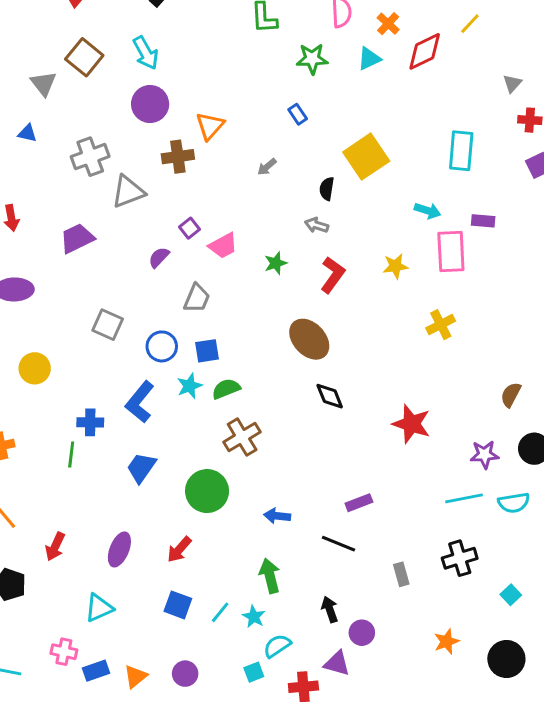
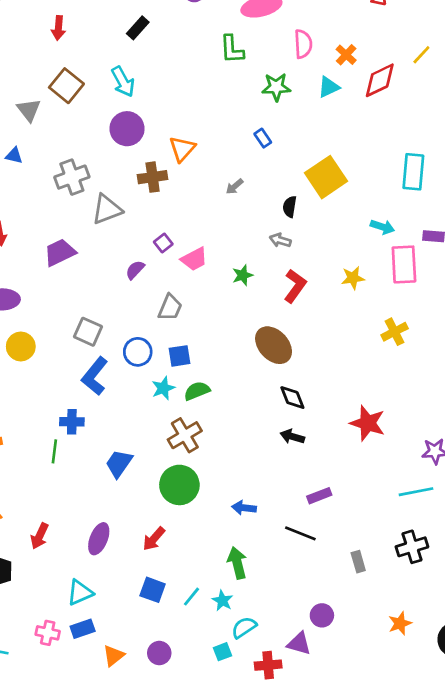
yellow circle: (35, 368) -> (21, 346), moved
blue L-shape: (140, 402) -> (95, 376), moved
brown cross: (242, 437) -> (185, 435), moved
black arrow: (330, 609) -> (292, 437), moved, turned -55
blue rectangle: (96, 671) -> (83, 629), moved

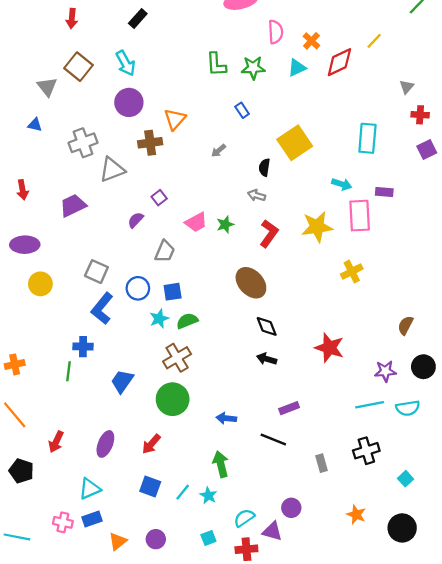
green L-shape: (232, 49) -> (216, 64), moved
pink trapezoid: (194, 259) -> (196, 222), moved
yellow star: (353, 278) -> (317, 227), size x1.6
orange star: (400, 623) -> (356, 515), turned -30
cyan semicircle: (244, 627) -> (244, 518), moved

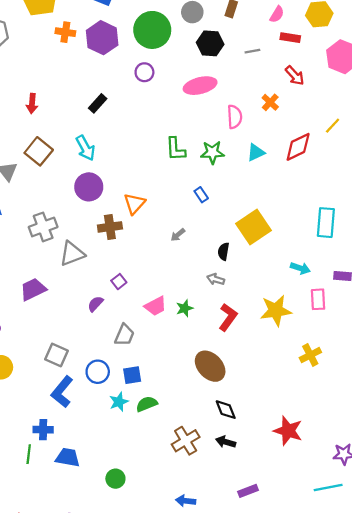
orange cross: (311, 41) -> (270, 102), moved
pink rectangle: (360, 216) -> (318, 299), size x0.7
brown cross: (177, 358) -> (186, 441), moved
blue trapezoid: (122, 381) -> (68, 457), moved, turned 65
green circle: (173, 399) -> (115, 479), moved, size x0.6

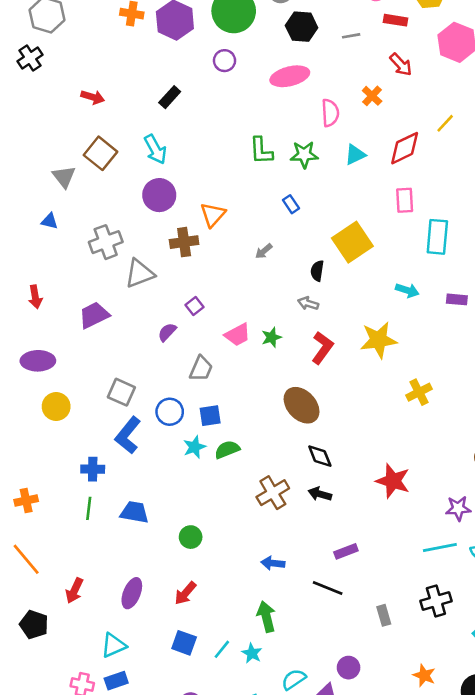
red arrow: (32, 103) -> (93, 97), turned -78
pink rectangle: (318, 299) -> (405, 200), moved
blue cross: (43, 430) -> (93, 469), moved

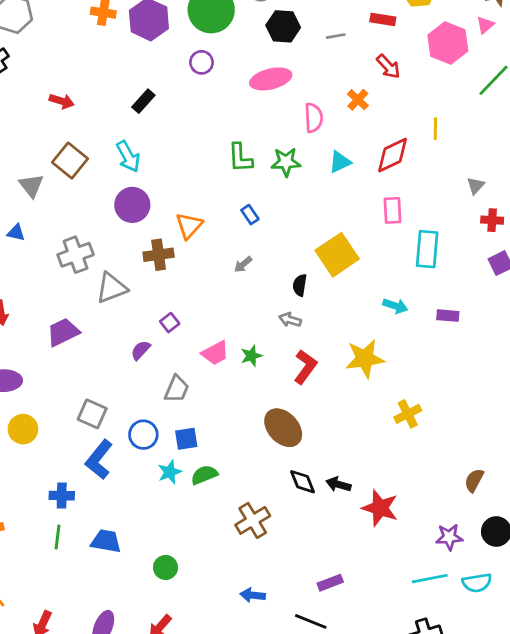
yellow line: (445, 123) -> (435, 129), turned -42
blue rectangle: (291, 204) -> (250, 215), moved
black arrow: (320, 494) -> (339, 484), moved

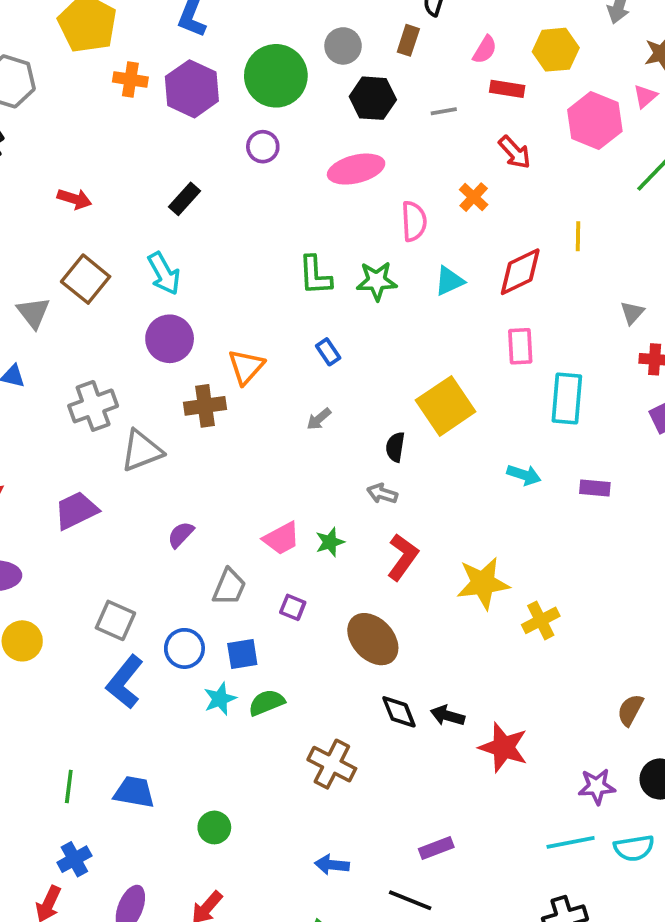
purple square: (170, 323) -> (293, 607), moved, turned -30
yellow star: (365, 359) -> (483, 583), moved
blue cross: (62, 496) -> (74, 859), moved, turned -30
brown cross: (253, 520) -> (332, 764), turned -32

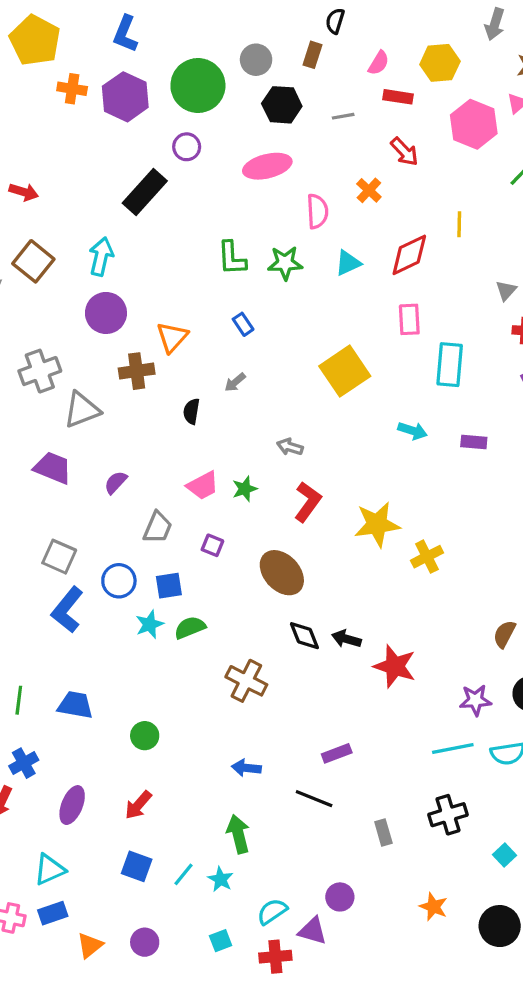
black rectangle: (184, 199) -> (145, 192), moved, size x1.6
cyan arrow: (164, 274) -> (101, 257), turned -138
black semicircle: (395, 447) -> (191, 411), moved
purple trapezoid: (76, 510) -> (53, 468), moved, turned 48

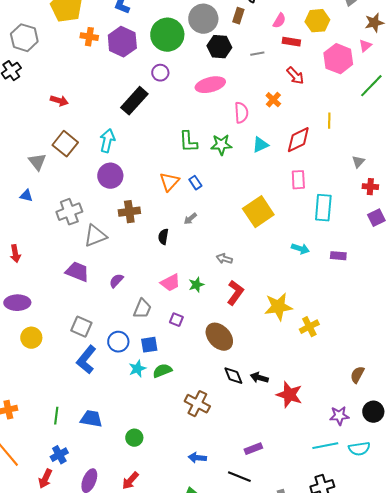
gray circle: (256, 60) -> (203, 19), size x1.5
orange triangle: (172, 337) -> (169, 182), moved

